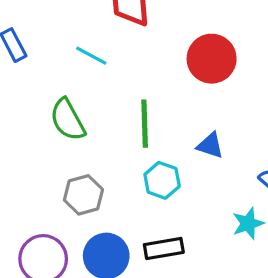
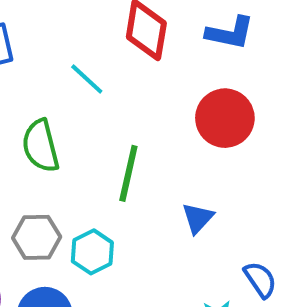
blue triangle: (210, 145) -> (198, 218), turned 40
cyan hexagon: (162, 180) -> (92, 252), moved

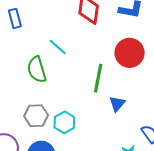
cyan line: (87, 79) -> (58, 47), moved
green line: (128, 173) -> (98, 78), moved

